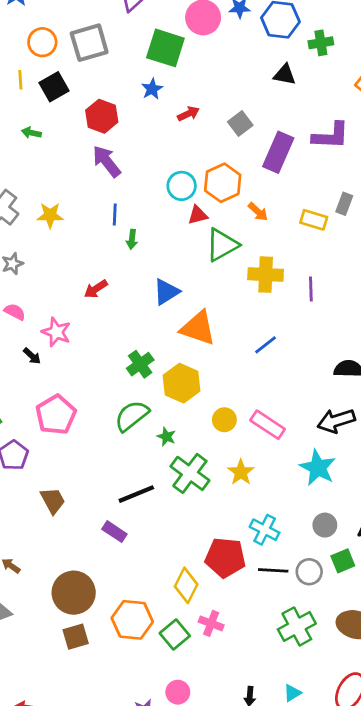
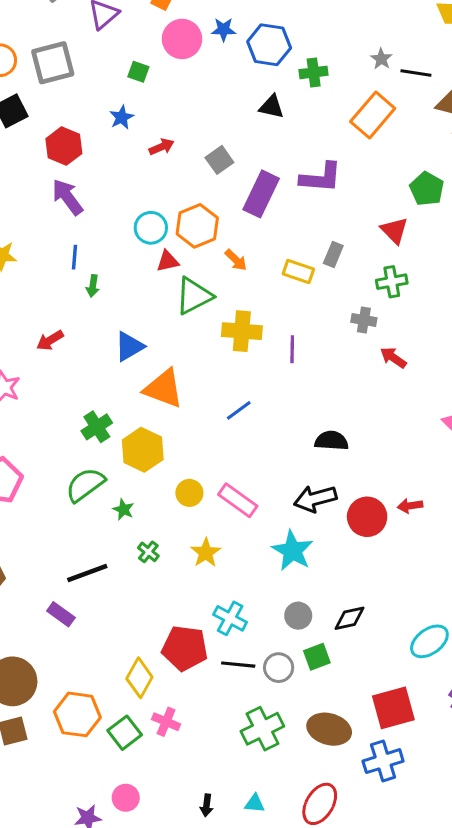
green square: (165, 48) -> (138, 72), size x0.5
green cross: (190, 473) -> (148, 552), size x0.5
cyan triangle: (292, 693) -> (255, 803), turned 36

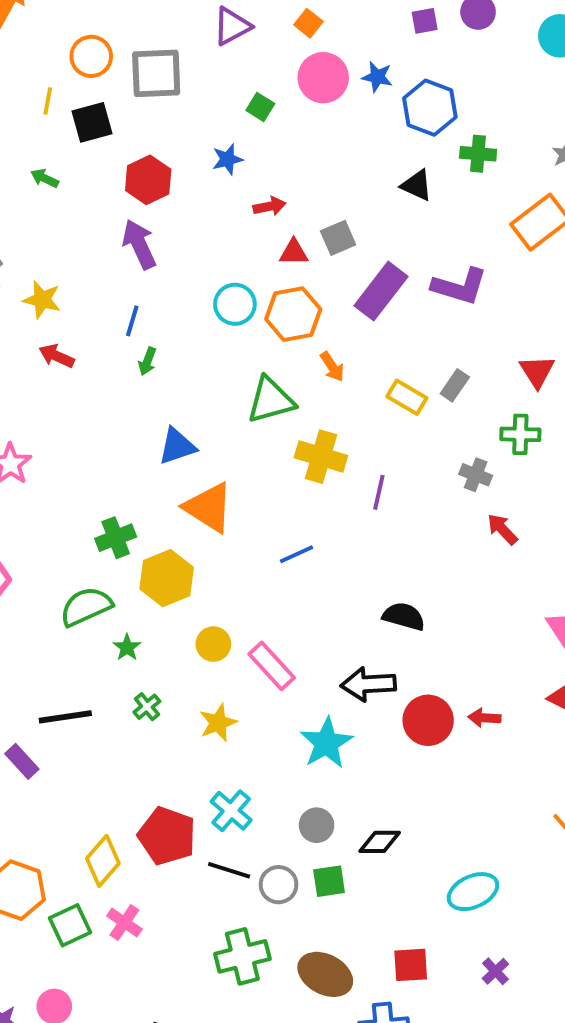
red triangle: (168, 261) -> (294, 252), moved
red arrow: (50, 340) -> (56, 356), moved, turned 44
red square: (393, 708) -> (411, 965), size x0.7

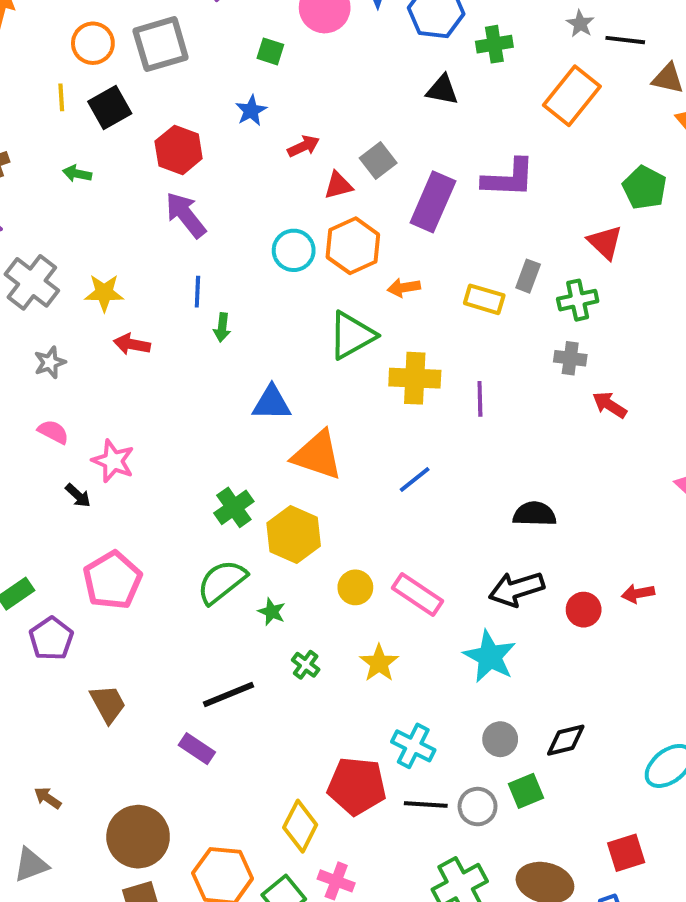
orange arrow: (332, 367) -> (404, 288), turned 128
green cross: (520, 434) -> (578, 300), moved
blue triangle: (177, 446) -> (272, 403), turned 33
red circle: (428, 720) -> (584, 610), size x0.7

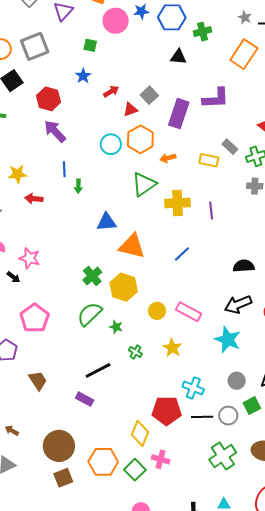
gray rectangle: (528, 276) -> (230, 147), turned -63

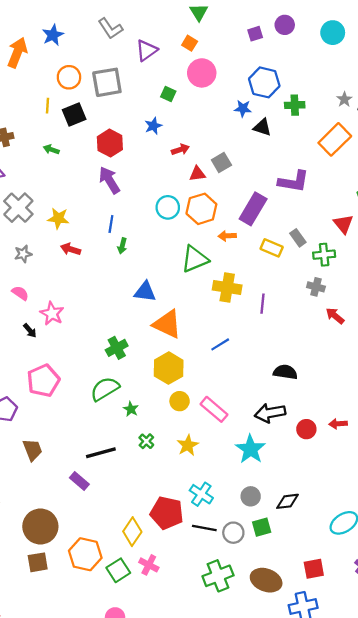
blue star: (141, 11) -> (243, 108), moved
purple rectangle: (179, 114) -> (253, 209), moved
yellow hexagon: (124, 287) -> (169, 368), moved

